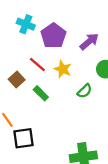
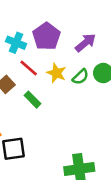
cyan cross: (26, 24) -> (16, 43), moved
green semicircle: (85, 91) -> (80, 77), moved

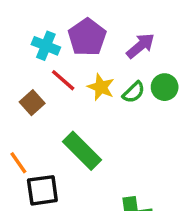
green rectangle: (32, 100) -> (82, 151), moved, size x1.6

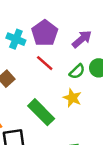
red line: (63, 80) -> (45, 63), moved
yellow star: (101, 87) -> (72, 98), moved

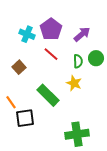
green semicircle: (77, 71) -> (78, 61), turned -48

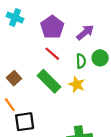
cyan cross: (27, 34) -> (15, 18), moved
brown square: (19, 67) -> (14, 78), moved
green rectangle: (48, 95) -> (49, 81), moved

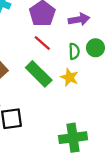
purple arrow: (85, 32) -> (79, 19), turned 30

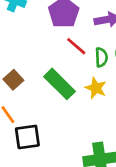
red line: (42, 43) -> (76, 46), moved

